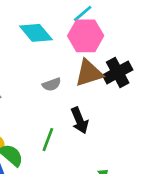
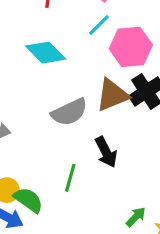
pink hexagon: (86, 36) -> (131, 47), moved
gray semicircle: (52, 84) -> (69, 112), size x1.6

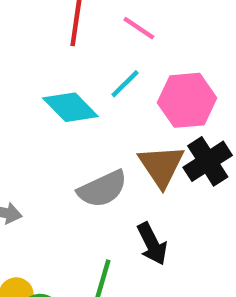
cyan line: (99, 25) -> (125, 84), moved
brown triangle: (112, 95) -> (161, 166), turned -42

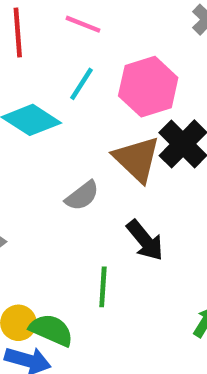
gray semicircle: (102, 189) -> (82, 196), size x0.7

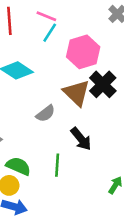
cyan line: (82, 84) -> (50, 33), moved
green semicircle: (51, 330) -> (18, 166), moved

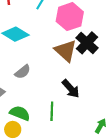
gray semicircle: (45, 114) -> (23, 72), moved

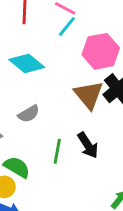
green line: (52, 111) -> (57, 151), moved

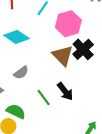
green line: (57, 151) -> (44, 98), turned -42

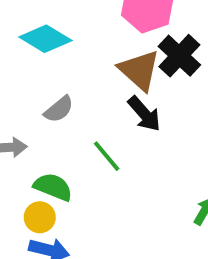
black arrow: (65, 91) -> (144, 114), moved

